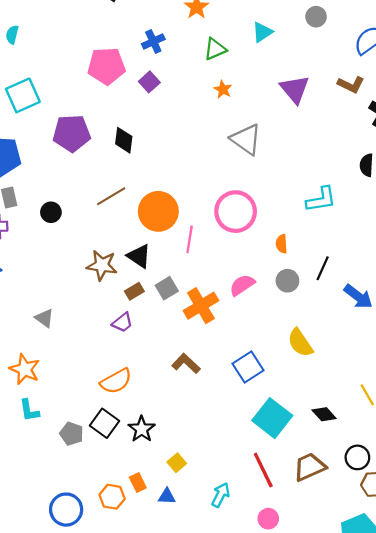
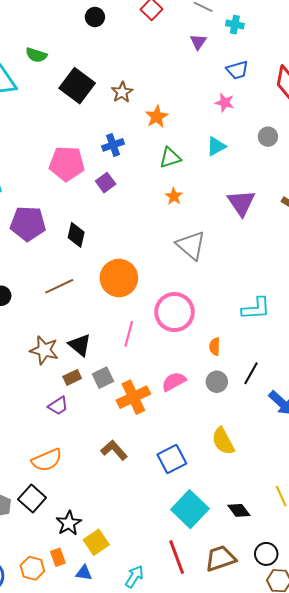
orange circle: (158, 211) -> (119, 278), moved
black star: (142, 429) -> (69, 523), moved
yellow square: (177, 463) -> (96, 542), size x1.4

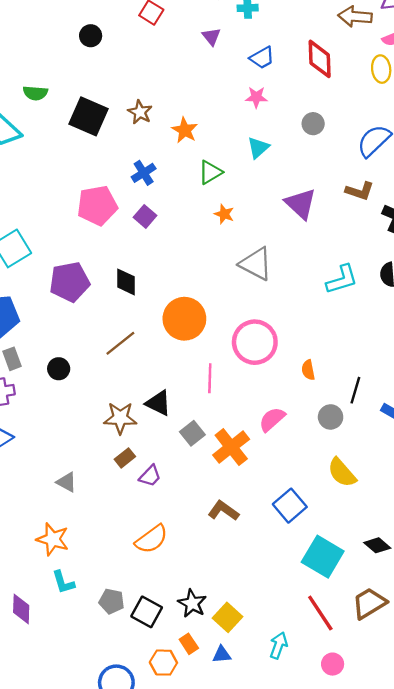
cyan L-shape: (256, 309) -> (342, 279), moved
brown rectangle: (72, 377) -> (125, 458), moved
gray circle: (217, 382) -> (331, 417), moved
black square: (32, 499) -> (147, 612), moved

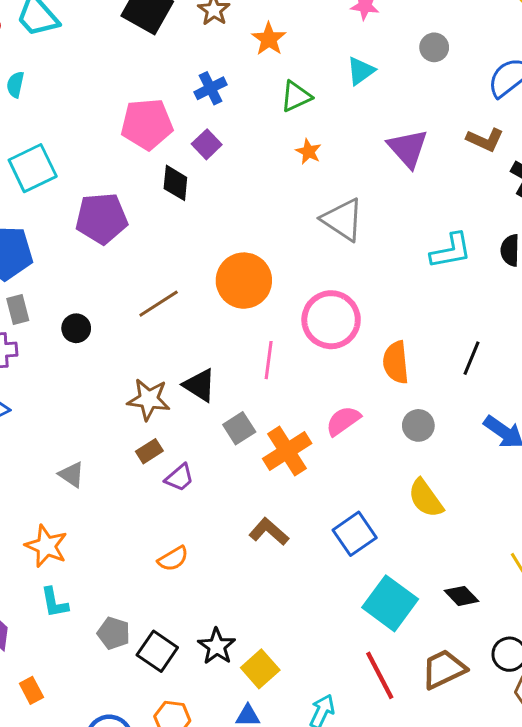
black diamond: (126, 282) -> (175, 183), moved
orange semicircle: (308, 370) -> (396, 362), size x1.6
black line: (355, 390) -> (471, 358), moved
orange semicircle: (152, 539) -> (173, 559), size x0.7
orange rectangle: (189, 644) -> (31, 690), moved

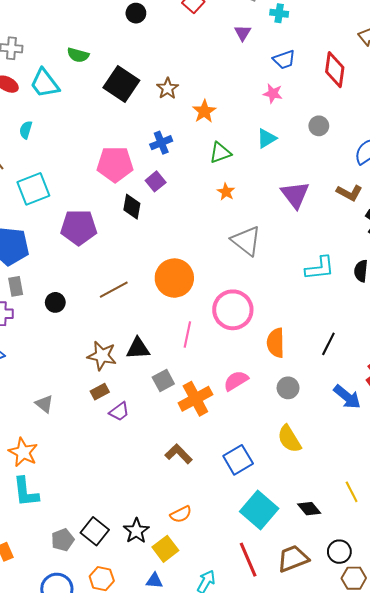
black triangle: (200, 385) -> (138, 348), turned -40
orange semicircle: (173, 559) -> (181, 514), moved
cyan L-shape: (54, 603) -> (26, 492), size x1.4
gray pentagon: (114, 633) -> (63, 540), moved, turned 30

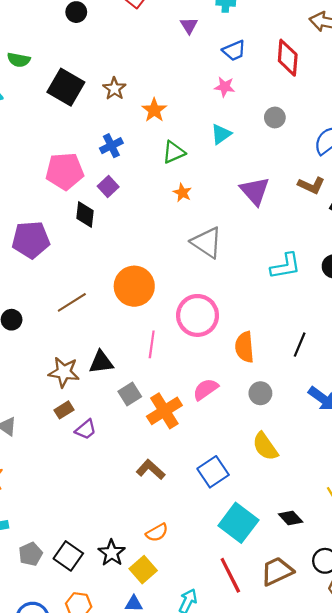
gray pentagon: (63, 540) -> (31, 554), moved

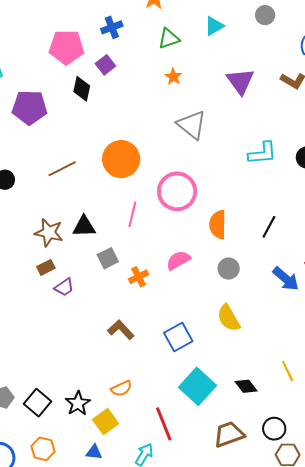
orange cross: (164, 411) -> (138, 277), size x0.6
red line: (230, 575) -> (164, 424), moved

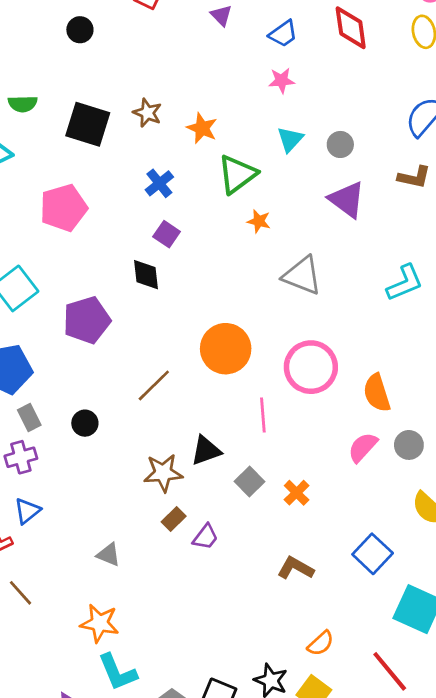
gray circle: (265, 15) -> (340, 144), moved
green triangle: (169, 39) -> (237, 174), size x1.4
pink pentagon: (67, 47) -> (64, 208), moved
pink semicircle: (178, 260) -> (363, 447), moved

